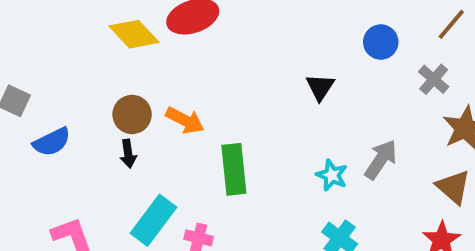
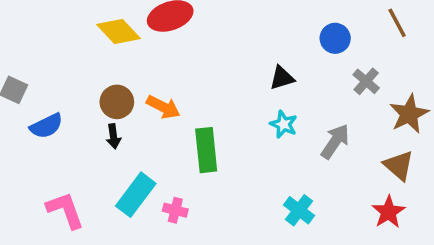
brown line: (451, 24) -> (397, 23), turned -68
gray cross: (434, 79) -> (366, 81), moved
black triangle: (320, 87) -> (282, 78), turned 40
cyan star: (332, 175) -> (284, 124), moved

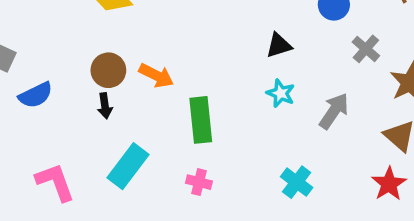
pink cross: (175, 210) -> (199, 182), moved

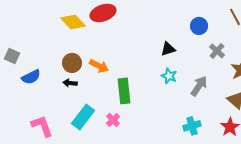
black arrow: (105, 106) -> (70, 83), turned 104
pink cross: (199, 182) -> (113, 120), moved, turned 32
cyan cross: (297, 182) -> (192, 126), moved, turned 36

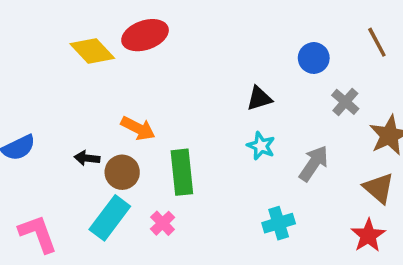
brown circle: (72, 63) -> (122, 172), moved
cyan cross: (192, 126) -> (279, 223), moved

